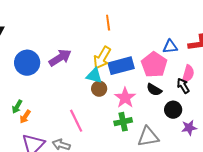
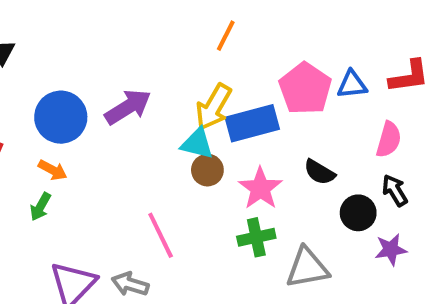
orange line: (108, 23) -> (226, 36), turned 35
pink pentagon: (154, 65) -> (305, 89), moved
black arrow: (183, 86) -> (395, 190), moved
orange arrow: (25, 117) -> (53, 170), moved, turned -96

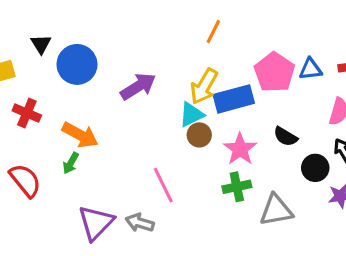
blue circle: (61, 117) -> (77, 64), moved
cyan triangle: (197, 144) -> (191, 115), turned -40
orange arrow: (53, 170) -> (80, 135), size x1.6

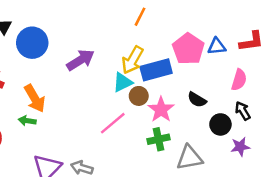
orange arrow: (80, 135) -> (35, 98), turned 32
brown circle: (199, 135) -> (139, 96), moved
green arrow: (71, 163) -> (27, 121), turned 70
pink line: (163, 185) -> (113, 123), moved, turned 76

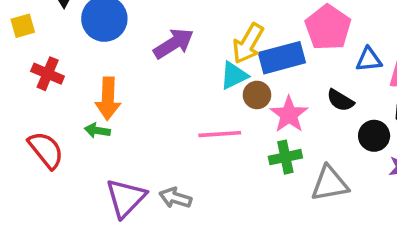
blue triangle: (217, 46) -> (369, 59), moved
orange arrow: (35, 98) -> (108, 99), turned 32
pink line: (113, 123) -> (220, 134), turned 36

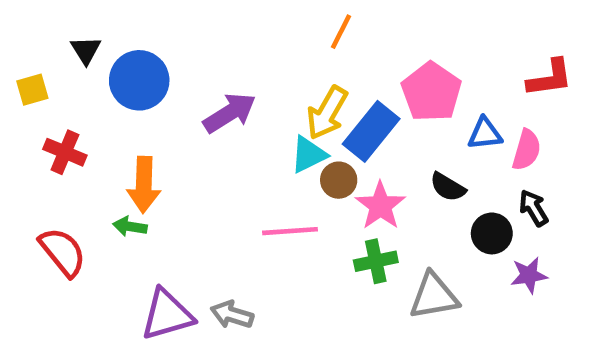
blue rectangle: (282, 58) -> (371, 131), turned -36
purple triangle: (126, 198) -> (167, 315), turned 30

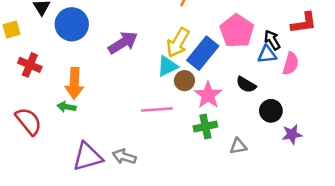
black arrow: (534, 208) -> (272, 40), moved
gray triangle: (434, 296) -> (238, 146), size x0.6

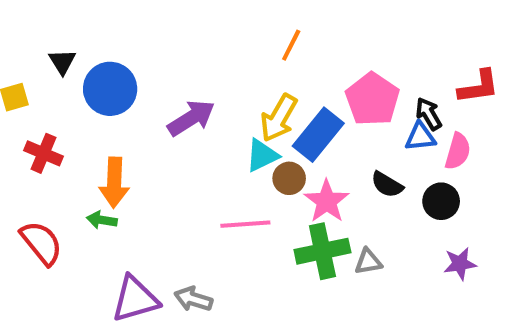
black circle: (271, 111) -> (441, 201), moved
green cross: (205, 127) -> (322, 251), size x1.4
gray triangle: (238, 146) -> (368, 262), moved

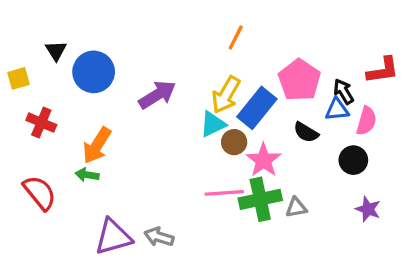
orange arrow: (114, 183) -> (97, 145), turned 30
black semicircle: (387, 185) -> (306, 132), moved
pink line: (245, 224) -> (224, 193), moved
purple star: (460, 264) -> (368, 209), turned 30

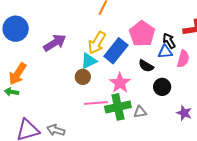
brown circle: (234, 142) -> (83, 77), moved
black circle: (353, 160) -> (162, 87), moved

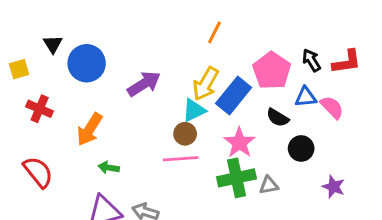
black arrow: (169, 41) -> (311, 60), moved
pink semicircle: (183, 59) -> (332, 107), turned -60
green arrow: (12, 92) -> (109, 168), moved
pink line: (96, 103) -> (181, 159), moved

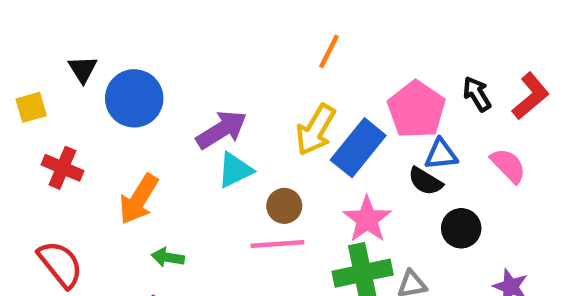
red L-shape: (347, 62) -> (531, 96), turned -32
blue triangle: (306, 97) -> (441, 154), moved
cyan triangle: (194, 110) -> (235, 170), moved

